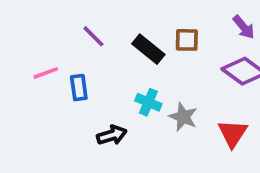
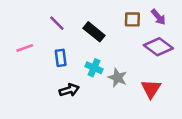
brown square: (187, 40) -> (132, 19), moved
blue rectangle: (79, 88) -> (61, 58), moved

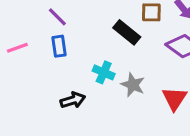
black rectangle: (94, 32) -> (127, 32), moved
blue rectangle: (61, 58) -> (59, 46), moved

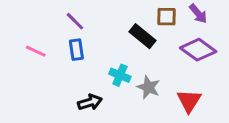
pink line: (17, 48) -> (36, 51), turned 45

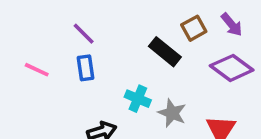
brown square: (167, 17) -> (194, 28), turned -30

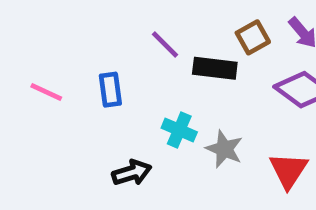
purple line: (84, 34) -> (165, 45), moved
black rectangle: (165, 52) -> (215, 68), turned -32

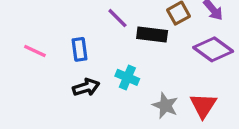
gray star: (224, 149) -> (165, 105), moved
black arrow: (132, 173) -> (86, 87), moved

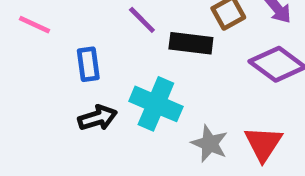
pink line: (35, 51) -> (35, 25), moved
cyan cross: (127, 77) -> (156, 104), size x1.5

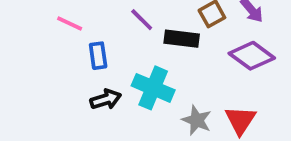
pink line: (35, 25) -> (70, 23), moved

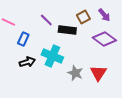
blue rectangle: (98, 56) -> (23, 39), turned 32

